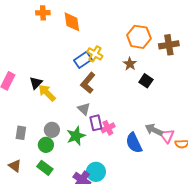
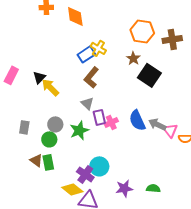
black square: (146, 81) -> (149, 75), size x1.6
blue semicircle: (134, 143) -> (137, 120), moved
brown triangle: (15, 166) -> (36, 160), moved
green rectangle: (45, 168) -> (48, 162), turned 42

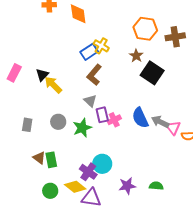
green circle: (49, 139) -> (50, 191), moved

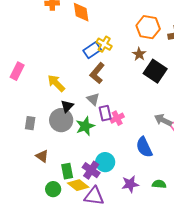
black triangle: (42, 75) -> (67, 106), moved
blue semicircle: (140, 118) -> (144, 147), moved
gray circle: (58, 122) -> (61, 120), size x1.5
green rectangle: (51, 160) -> (67, 171), moved

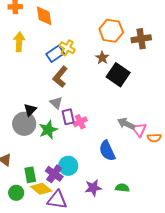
yellow arrow: (56, 83) -> (19, 42), moved, turned 48

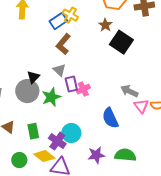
pink triangle: (139, 130) -> (141, 106), moved
green rectangle: (30, 175) -> (33, 131), moved
green semicircle: (122, 188) -> (125, 155), size x1.5

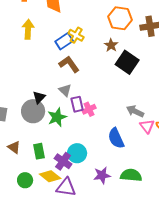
brown L-shape: (63, 44) -> (69, 64), turned 105

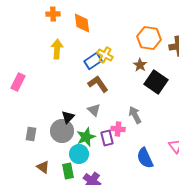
purple rectangle: (77, 104) -> (107, 138), moved
pink cross: (89, 109) -> (118, 129), turned 32
gray arrow: (135, 111) -> (135, 115), moved, turned 36
cyan circle: (77, 153) -> (79, 154), moved

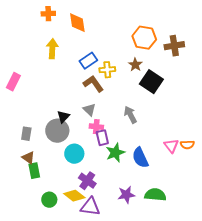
yellow cross: (105, 55) -> (107, 70), moved, turned -35
pink cross: (118, 129) -> (96, 127), moved
green star: (86, 137) -> (115, 153), moved
brown triangle: (43, 167) -> (28, 158), moved
green rectangle: (68, 171) -> (34, 171), moved

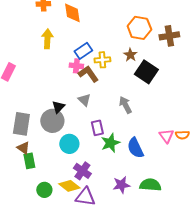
pink cross: (96, 127) -> (76, 66), moved
gray rectangle: (26, 134) -> (21, 124), size x1.6

